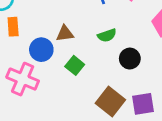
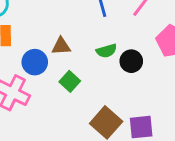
black circle: (130, 59) -> (131, 61), moved

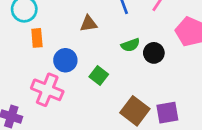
brown triangle: (61, 46) -> (89, 24), moved

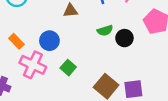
orange rectangle: (37, 38) -> (16, 41), moved, turned -42
green square: (99, 76) -> (68, 68), moved

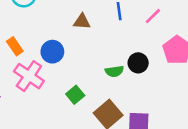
green semicircle: (105, 30) -> (114, 71), moved
green square: (68, 68) -> (75, 95), moved

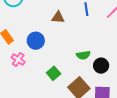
black circle: (138, 63) -> (101, 66), moved
pink cross: (29, 76) -> (18, 60), size x0.6

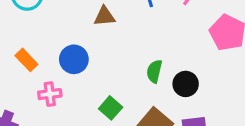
green semicircle: (83, 55) -> (154, 71), turned 120
pink cross: (18, 60) -> (50, 94), turned -32

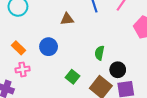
black circle: (186, 84) -> (118, 70), moved
pink cross: (50, 94) -> (23, 69), moved

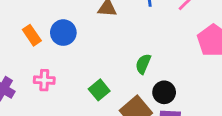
blue circle: (49, 47) -> (63, 33), moved
pink cross: (23, 69) -> (44, 80), moved

